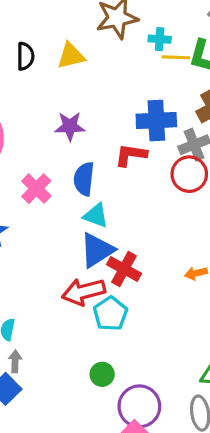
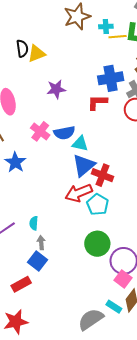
yellow triangle: (71, 56) -> (37, 54), moved
blue semicircle: (84, 179) -> (64, 133), moved, turned -100
green circle: (102, 374) -> (97, 244), size x1.6

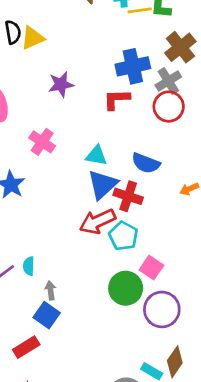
blue semicircle: (64, 133) -> (146, 163), moved, turned 35
cyan semicircle: (34, 223) -> (29, 266), moved
pink square: (123, 279) -> (151, 268), moved

